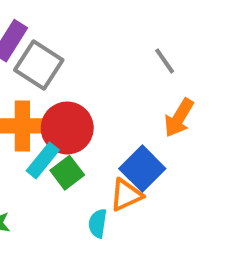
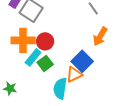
red circle: (67, 128) -> (45, 41), size x0.7
cyan semicircle: (98, 223) -> (60, 88), size x1.5

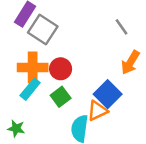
cyan rectangle: (33, 57) -> (30, 89), moved

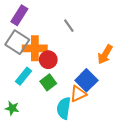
gray line: (122, 27) -> (69, 26), moved
gray square: (43, 29) -> (17, 42), moved
orange cross: (33, 68) -> (35, 48), moved

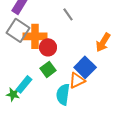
cyan rectangle: (23, 76) -> (24, 84), moved

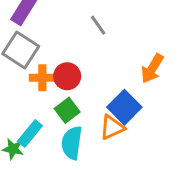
orange cross: (35, 36) -> (42, 78), moved, size x0.7
cyan semicircle: (63, 94) -> (72, 143), moved

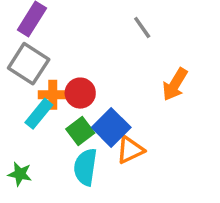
gray line: (98, 25) -> (142, 28), moved
blue square: (124, 107) -> (111, 127), moved
cyan rectangle: (30, 134) -> (39, 114), moved

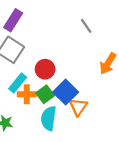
orange cross: (53, 95) -> (27, 94), moved
orange triangle: (130, 150) -> (78, 107), turned -30

